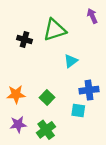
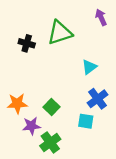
cyan triangle: (71, 61) -> (89, 67), moved
blue cross: (89, 90) -> (98, 99), turned -30
purple star: (18, 124) -> (31, 126), moved

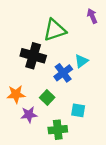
black cross: (27, 43) -> (33, 56), moved, size x1.6
blue cross: (98, 99) -> (63, 73), moved
green cross: (50, 142) -> (58, 130), moved, turned 30

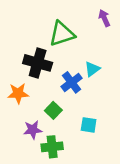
orange star: (16, 94) -> (18, 93), moved
green cross: (58, 130) -> (52, 147), moved

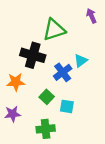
cyan square: (89, 125) -> (67, 106), moved
purple star: (33, 130) -> (13, 114), moved

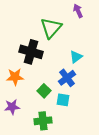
purple arrow: (91, 16) -> (78, 11), moved
green triangle: (54, 30) -> (51, 28), turned -30
blue cross: (63, 72) -> (67, 78), moved

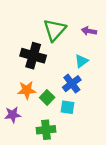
purple arrow: (78, 11) -> (89, 31), moved, turned -56
orange star: (15, 77) -> (27, 90), moved

